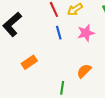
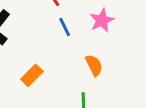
orange semicircle: (84, 71) -> (94, 65), moved, turned 119

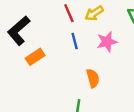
orange rectangle: (32, 75) -> (35, 57), moved

